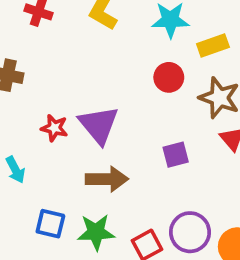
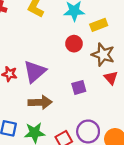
purple triangle: (99, 125) -> (35, 72), turned 30

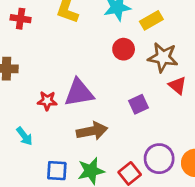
purple triangle: (35, 72) -> (79, 93), turned 40

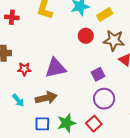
red star: (47, 101) -> (24, 69), moved
brown arrow: (92, 131) -> (46, 98), moved
purple circle: (159, 159) -> (104, 99), moved

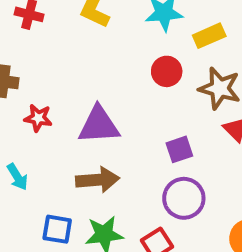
brown arrow: (46, 98) -> (98, 180), moved

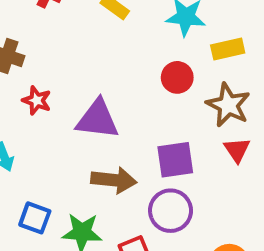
purple square: (179, 149) -> (175, 160), size x1.4
brown arrow: (98, 180) -> (114, 180), moved

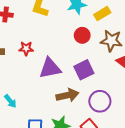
red star: (37, 100) -> (26, 48), moved
purple square: (175, 160) -> (84, 70), moved

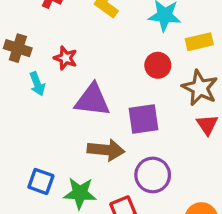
cyan arrow: (10, 101) -> (37, 84), moved

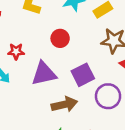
red circle: (158, 65) -> (60, 38), moved
purple circle: (153, 175) -> (108, 96), moved

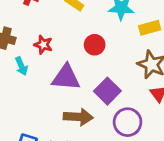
purple square: (83, 75) -> (107, 91), turned -35

